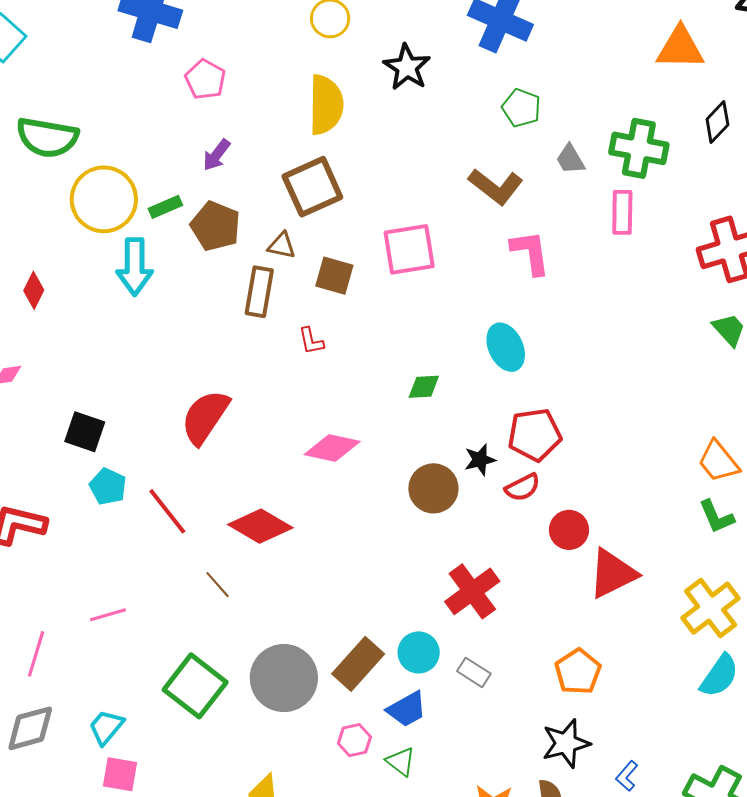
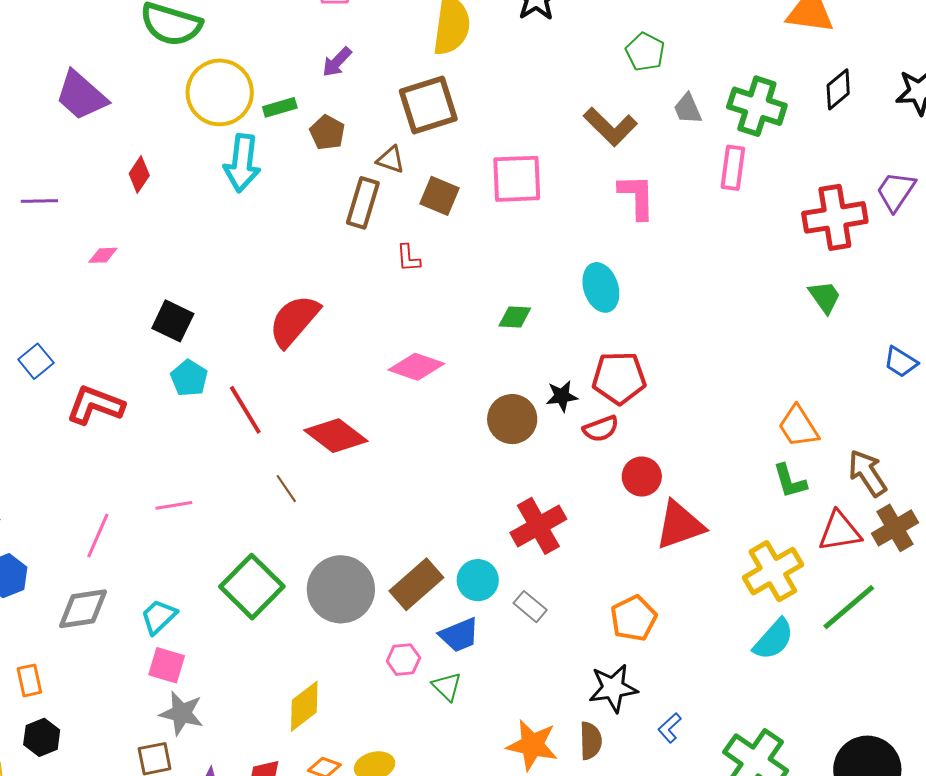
brown pentagon: (215, 226) -> (327, 133), size x0.7

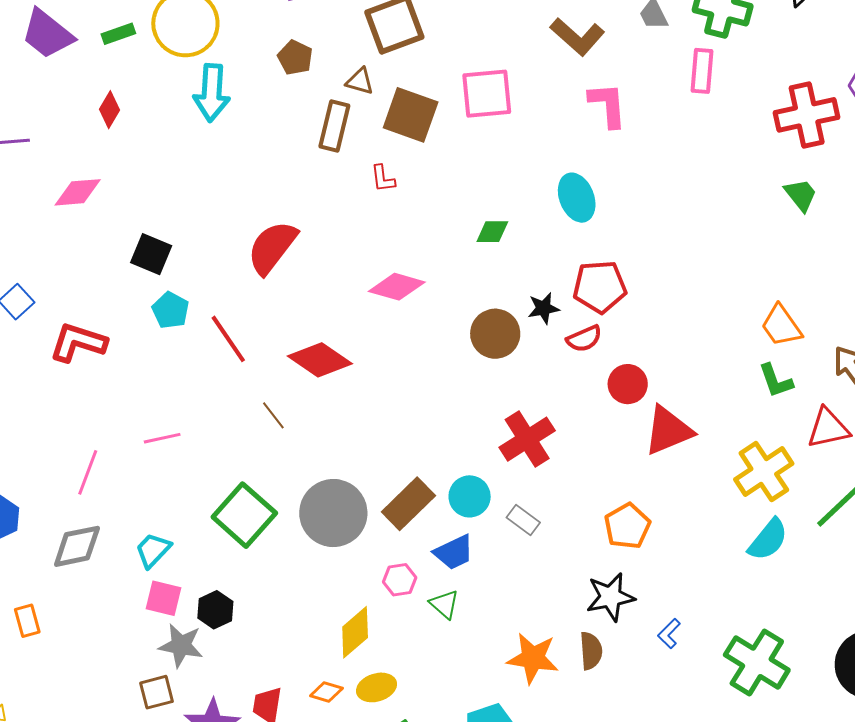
green rectangle: (280, 107) -> (118, 34), moved
brown square: (439, 196) -> (411, 115), size x1.4
pink diamond: (103, 255) -> (78, 192), size x1.6
yellow diamond: (304, 706) -> (355, 632), moved
black hexagon: (42, 737) -> (215, 610), moved

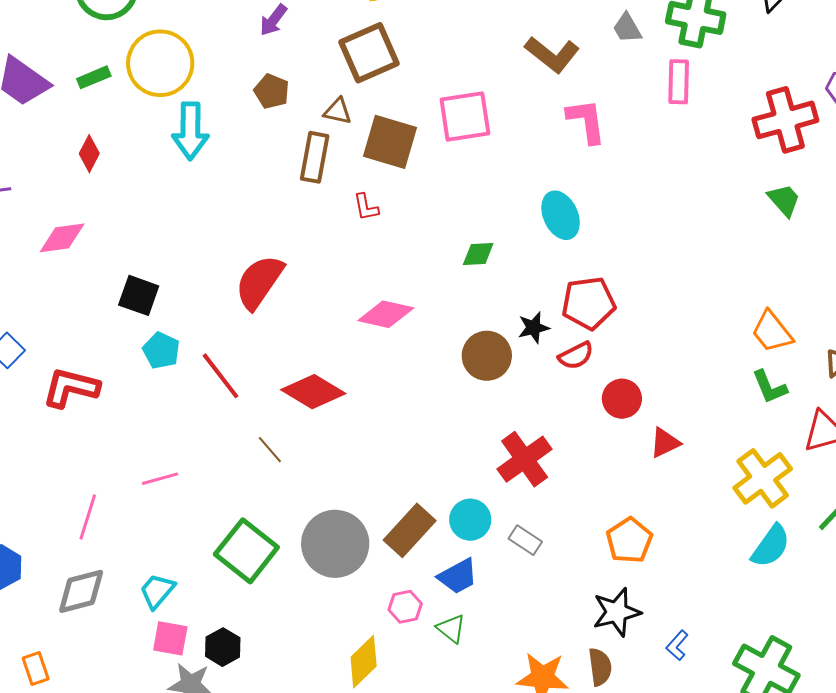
red triangle: (668, 431) -> (665, 443), size x0.6

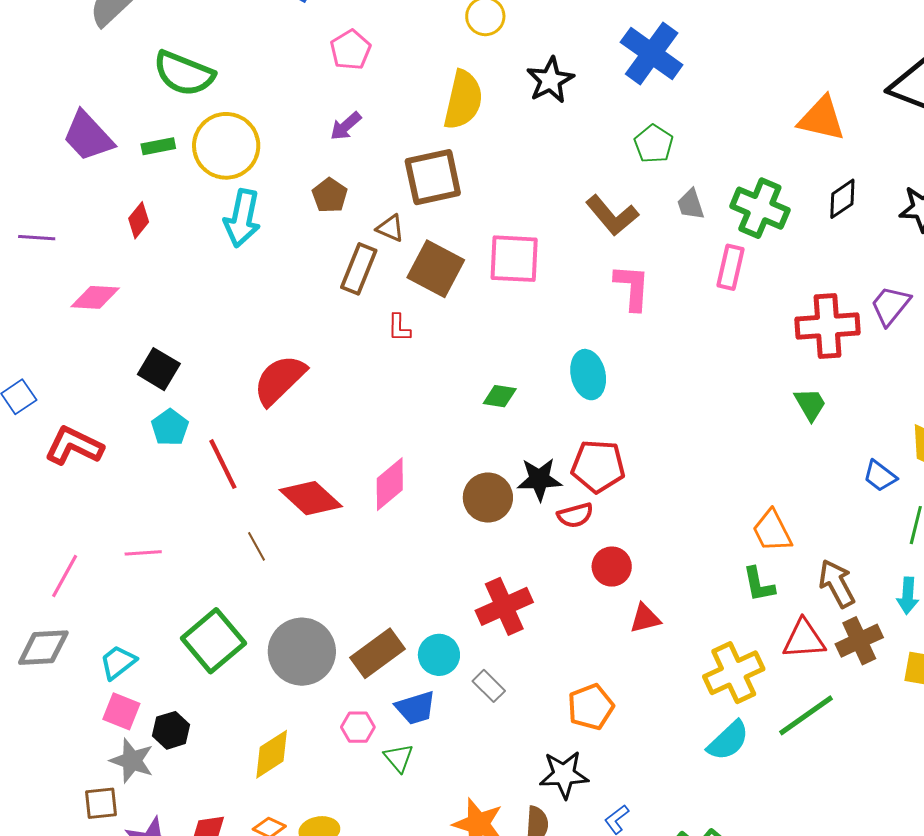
pink diamond: (386, 314) -> (390, 484), moved, turned -64
black star: (534, 328) -> (539, 479), size x1.4
yellow diamond: (364, 662) -> (272, 754), moved

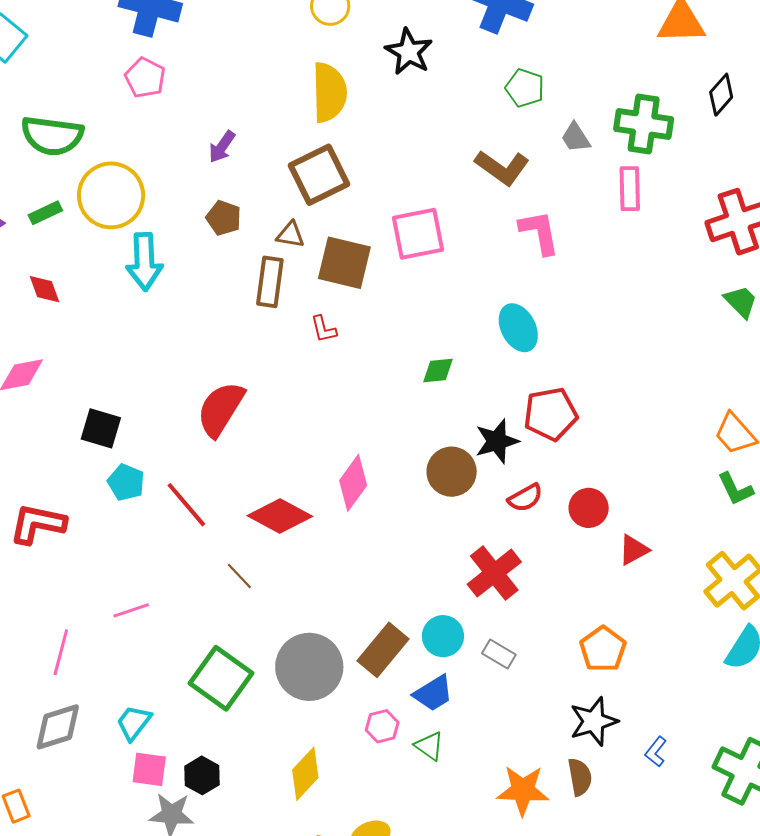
pink pentagon: (350, 50) -> (145, 78), moved
red diamond: (139, 220) -> (45, 289), turned -45
red semicircle: (575, 515) -> (525, 498), moved

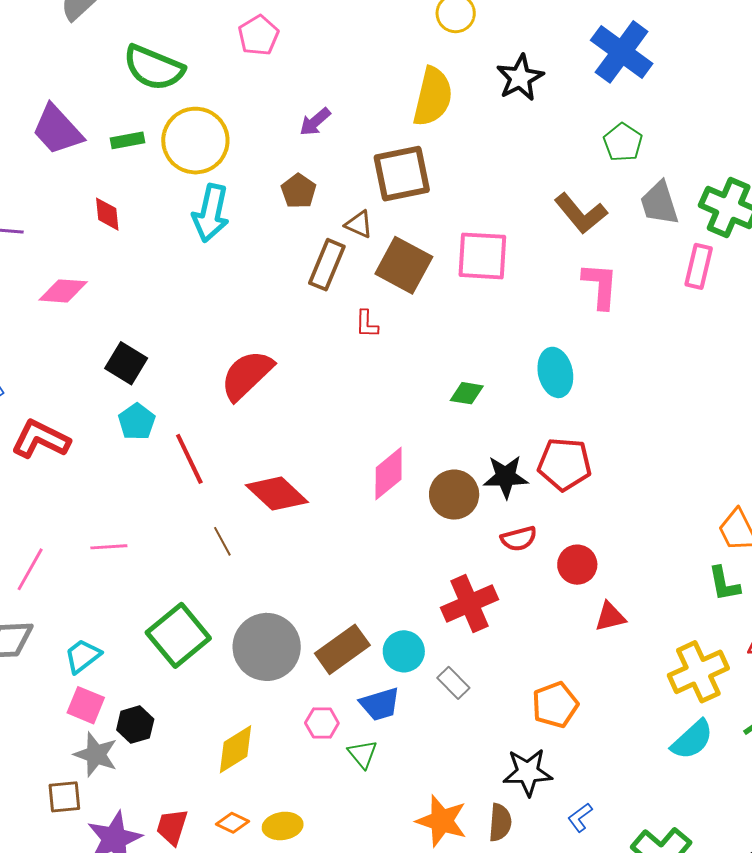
gray trapezoid: (576, 137) -> (659, 203), size x1.4
pink diamond: (353, 483) -> (389, 474), moved

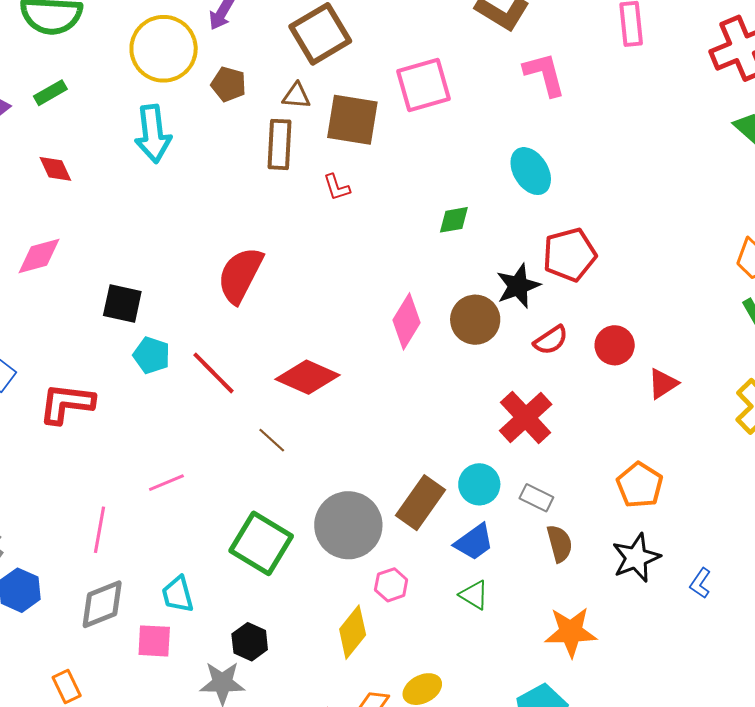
yellow circle: (195, 141) -> (164, 49), moved
cyan trapezoid: (83, 656) -> (178, 594), turned -48
pink square: (86, 705) -> (154, 641), moved
pink hexagon: (322, 723) -> (391, 585), moved
brown semicircle: (500, 822) -> (560, 544), moved

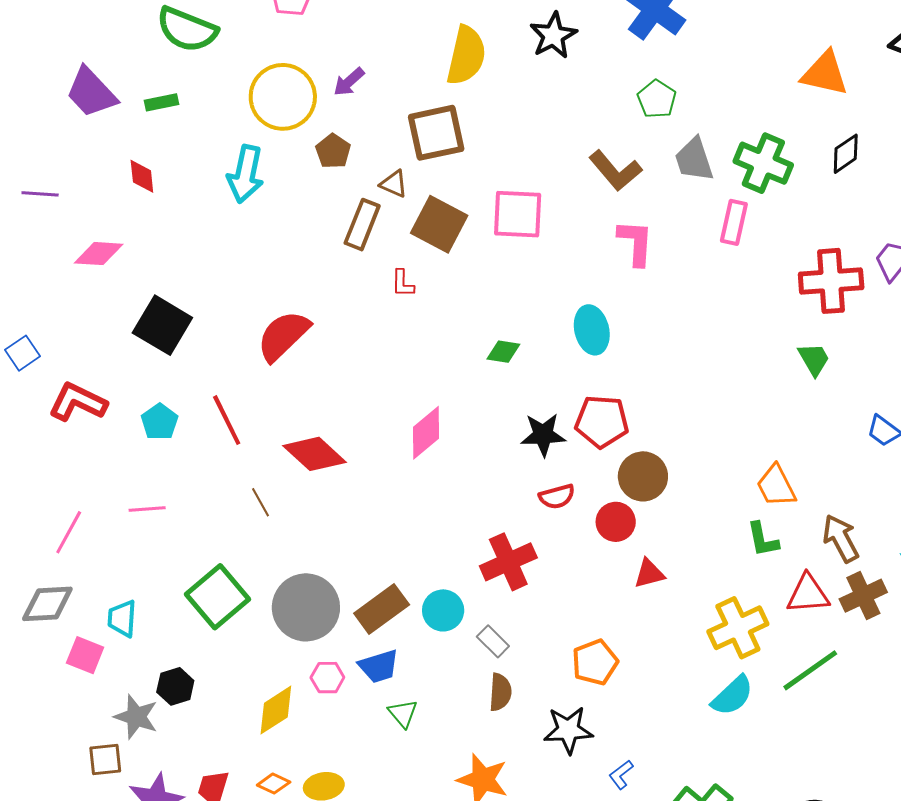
black square: (122, 303) -> (162, 325), size x1.4
brown circle: (475, 320) -> (643, 476), moved
cyan pentagon: (152, 355) -> (160, 422), moved
blue trapezoid: (474, 542) -> (379, 666), moved

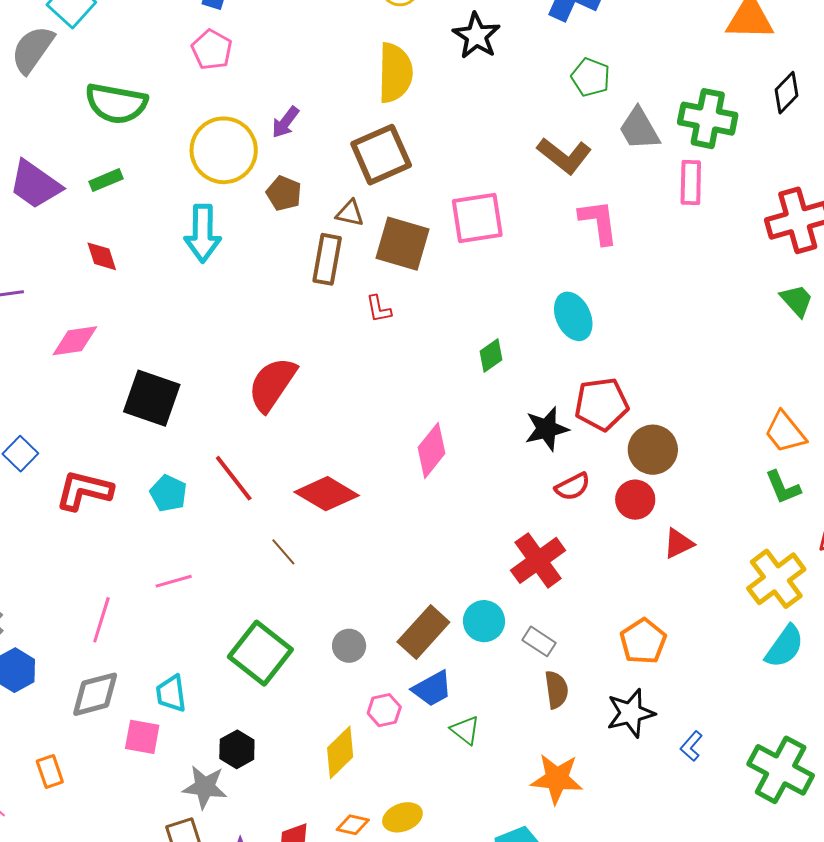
green diamond: (503, 352) -> (491, 355), turned -32
gray circle: (306, 607) -> (349, 646), size x0.5

